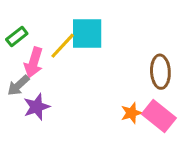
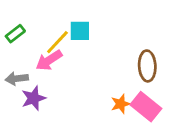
cyan square: (87, 33) -> (80, 31), size x0.7
pink arrow: (34, 63) -> (49, 60), moved, turned 40
gray arrow: (18, 85) -> (17, 79), turned 35

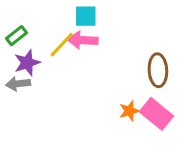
cyan square: (80, 31) -> (86, 16), moved
pink arrow: (49, 60) -> (83, 40), moved, turned 36
purple star: (34, 98) -> (27, 63), moved

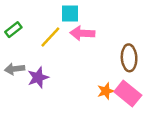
pink arrow: (83, 40) -> (82, 33), moved
purple star: (27, 63) -> (38, 78), moved

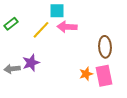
gray arrow: (15, 69) -> (12, 69), moved
pink rectangle: (128, 94) -> (104, 76), turned 40

